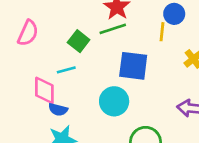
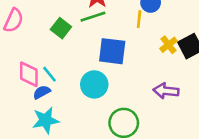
cyan line: (66, 70) -> (49, 74), moved, turned 66
blue semicircle: (58, 110) -> (42, 92), turned 138

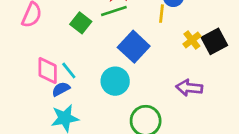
blue square: (112, 51) -> (134, 47), turned 36

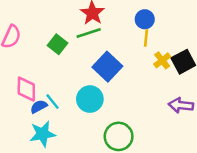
yellow line: (161, 14) -> (146, 38), moved
cyan line: (69, 71) -> (52, 102), moved
purple arrow: (189, 88) -> (181, 105), moved

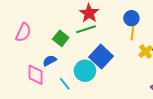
cyan circle: (90, 99) -> (85, 71), moved
cyan line: (52, 102) -> (65, 84), moved
blue semicircle: (39, 107) -> (50, 61), moved

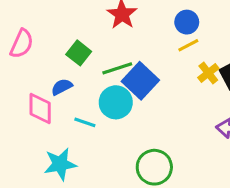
green line: (86, 29) -> (117, 68), moved
yellow line: (132, 33) -> (188, 45), turned 56
cyan line: (65, 84) -> (85, 122), turned -32

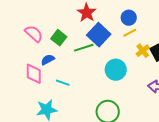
pink semicircle: (22, 44) -> (34, 34), moved, turned -72
blue square: (140, 81) -> (99, 35), moved
cyan circle: (116, 102) -> (116, 70), moved

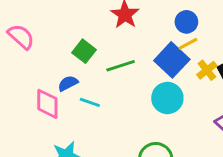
pink semicircle: (34, 34) -> (21, 37), moved
blue square: (99, 35) -> (172, 60), moved
cyan line: (63, 83) -> (90, 102), moved

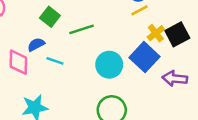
blue square: (172, 60) -> (144, 57), moved
cyan circle: (167, 98) -> (109, 65), moved

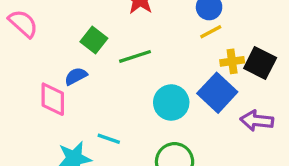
yellow cross: (156, 33) -> (232, 61), turned 30
black square: (177, 34) -> (260, 63), turned -35
cyan line: (55, 61) -> (109, 139), moved

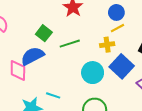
yellow cross: (232, 61) -> (107, 45), moved
blue semicircle: (76, 76) -> (32, 56), size x1.6

